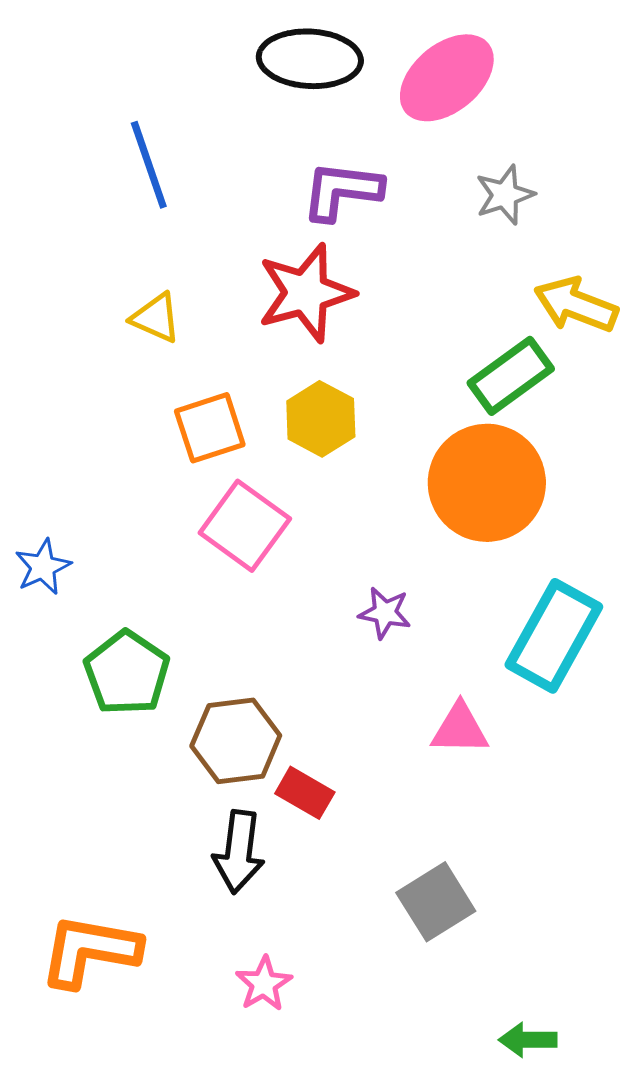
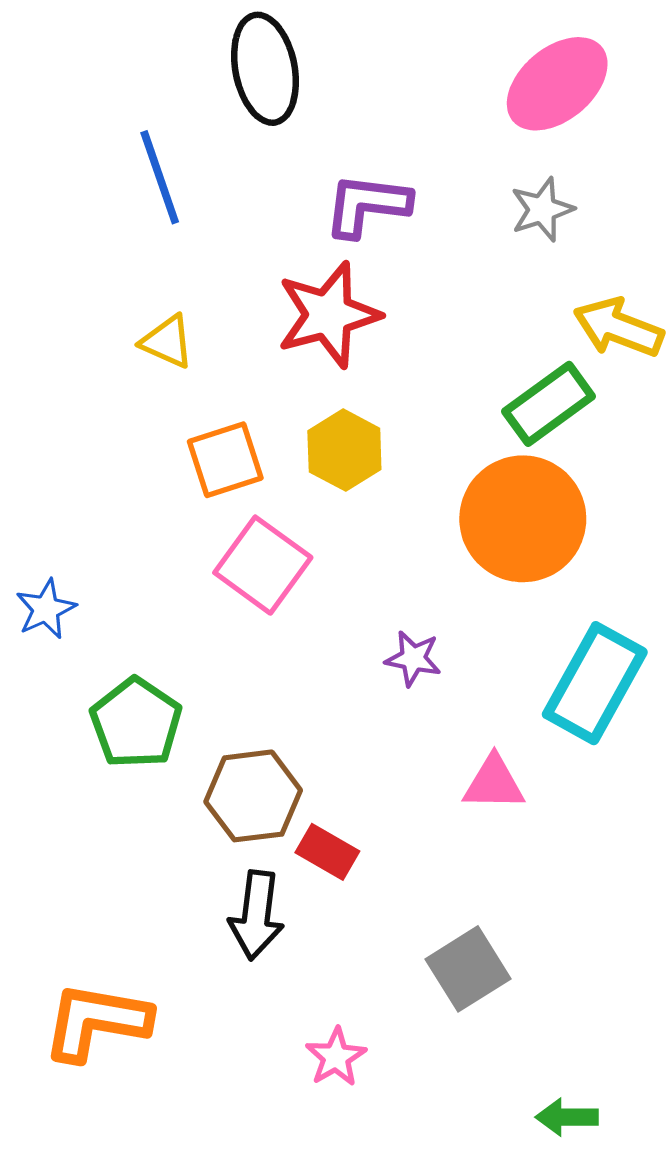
black ellipse: (310, 59) -> (265, 69), moved, turned 76
pink ellipse: (447, 78) -> (557, 84), moved
pink star: (264, 984) -> (336, 1057), moved

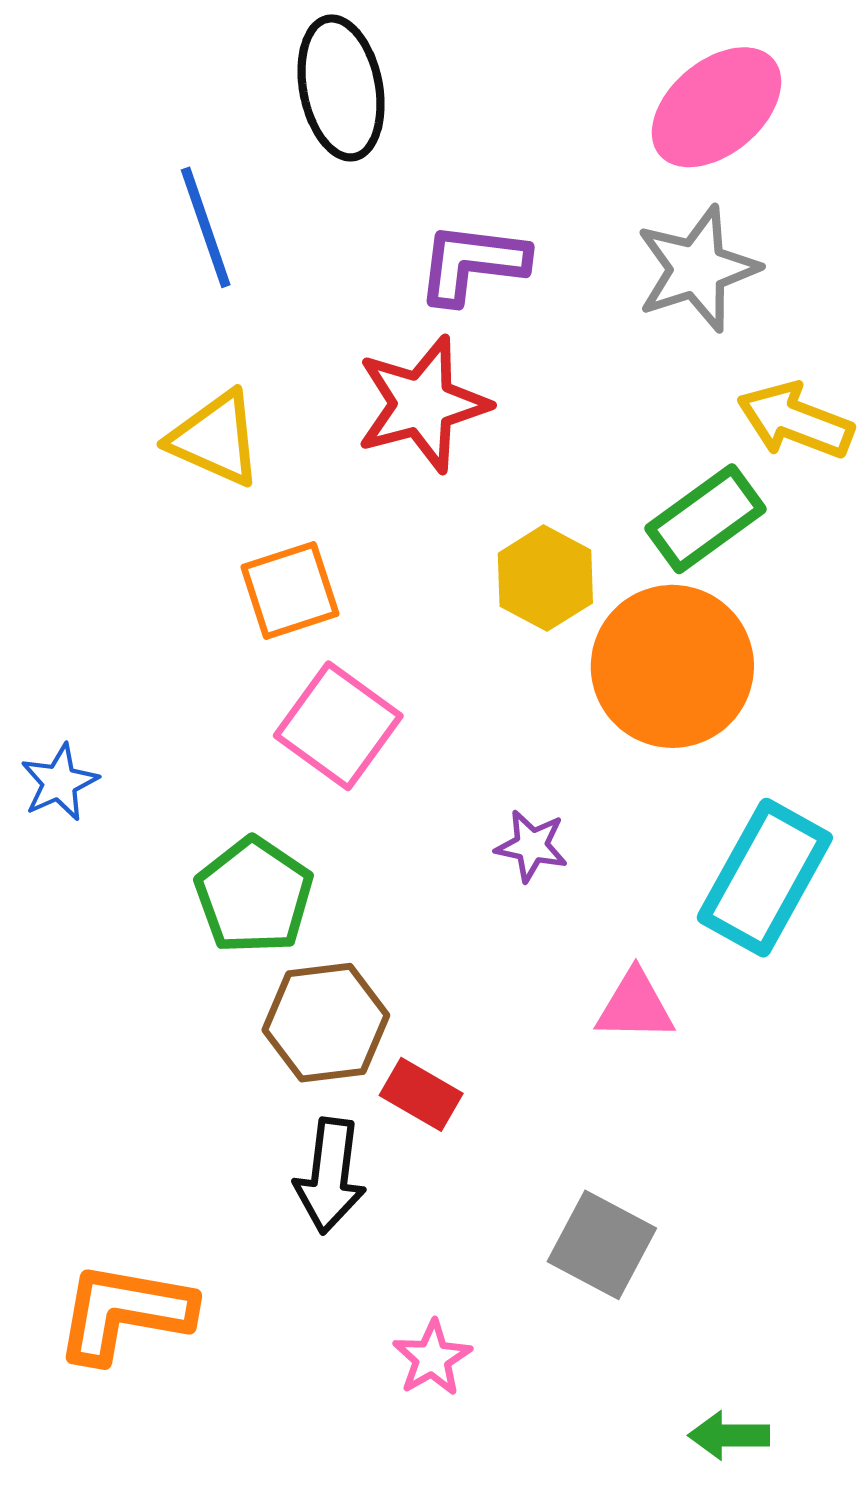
gray star: (542, 209) -> (697, 269), size x1.5
yellow triangle: (167, 342) -> (215, 439), size x1.4
yellow hexagon: (344, 450) -> (545, 578), moved
green pentagon: (136, 723) -> (254, 896), moved
gray square: (468, 969) -> (602, 1245), turned -30

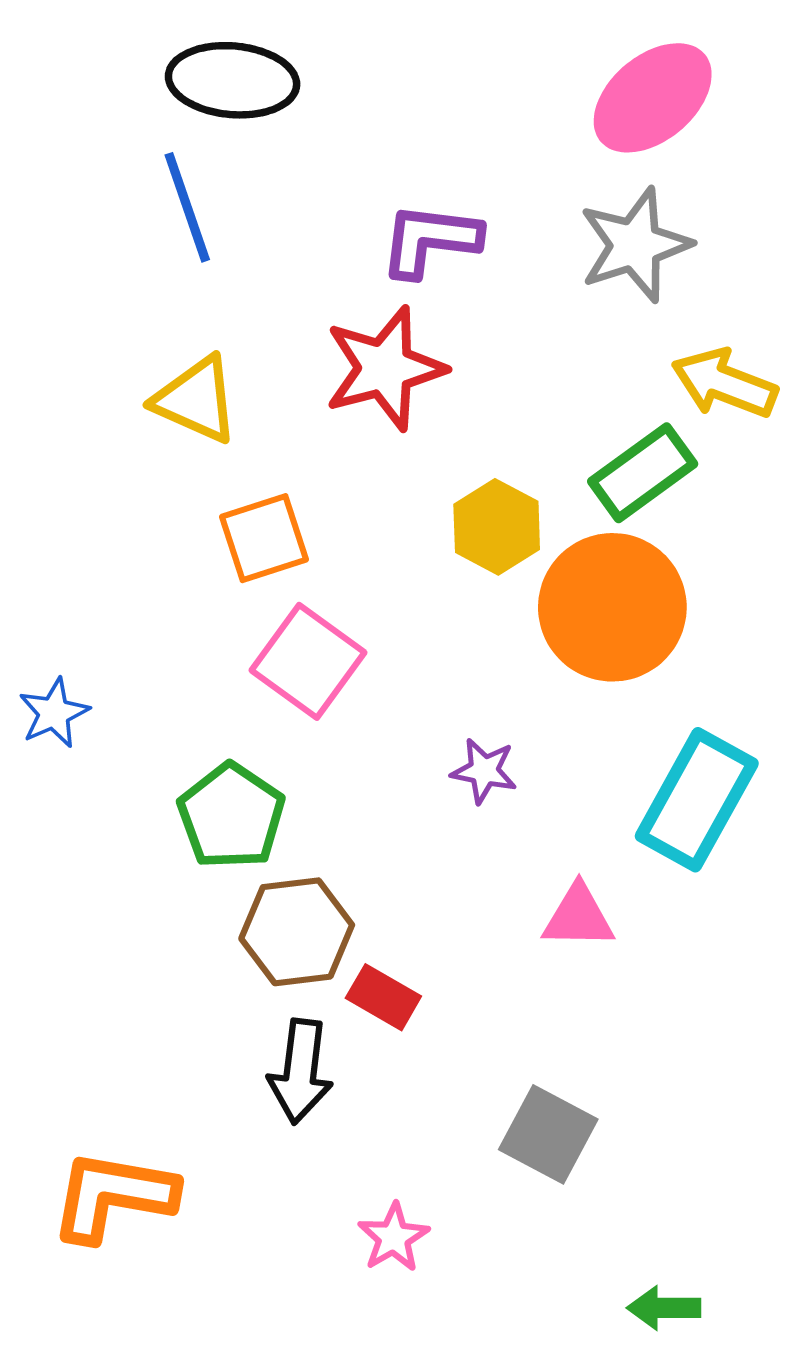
black ellipse: (341, 88) -> (233, 80), moved, turned -74

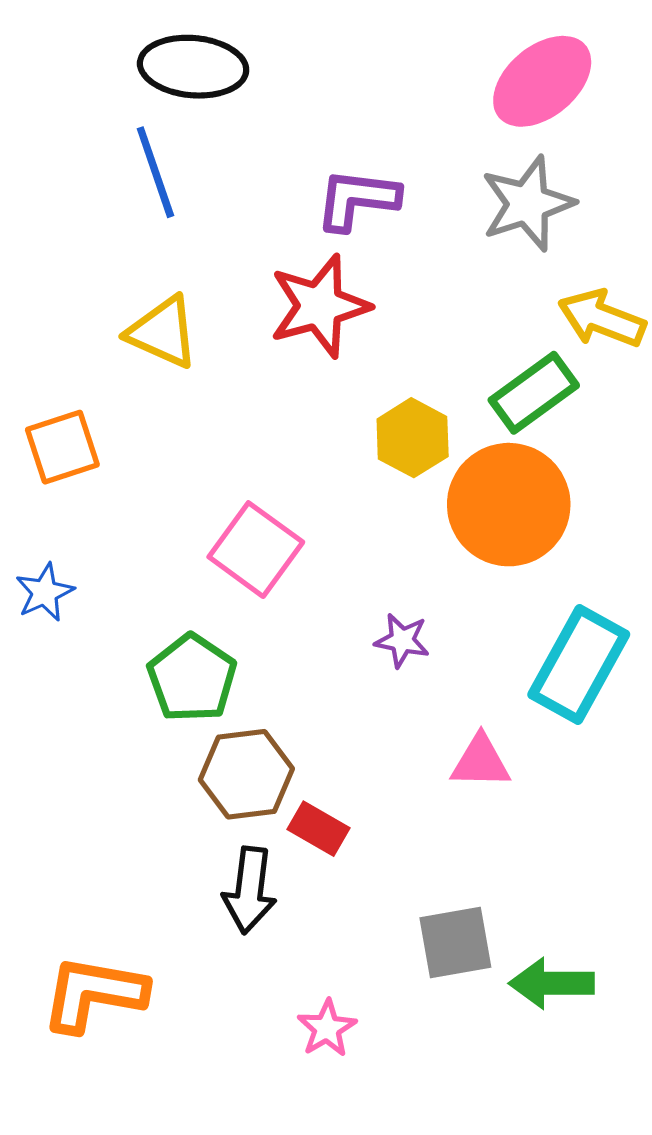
orange square: (264, 538) -> (62, 447), moved
gray square: (548, 1134) -> (455, 943), turned -38
green arrow: (664, 1308) -> (552, 983), moved, size x1.4

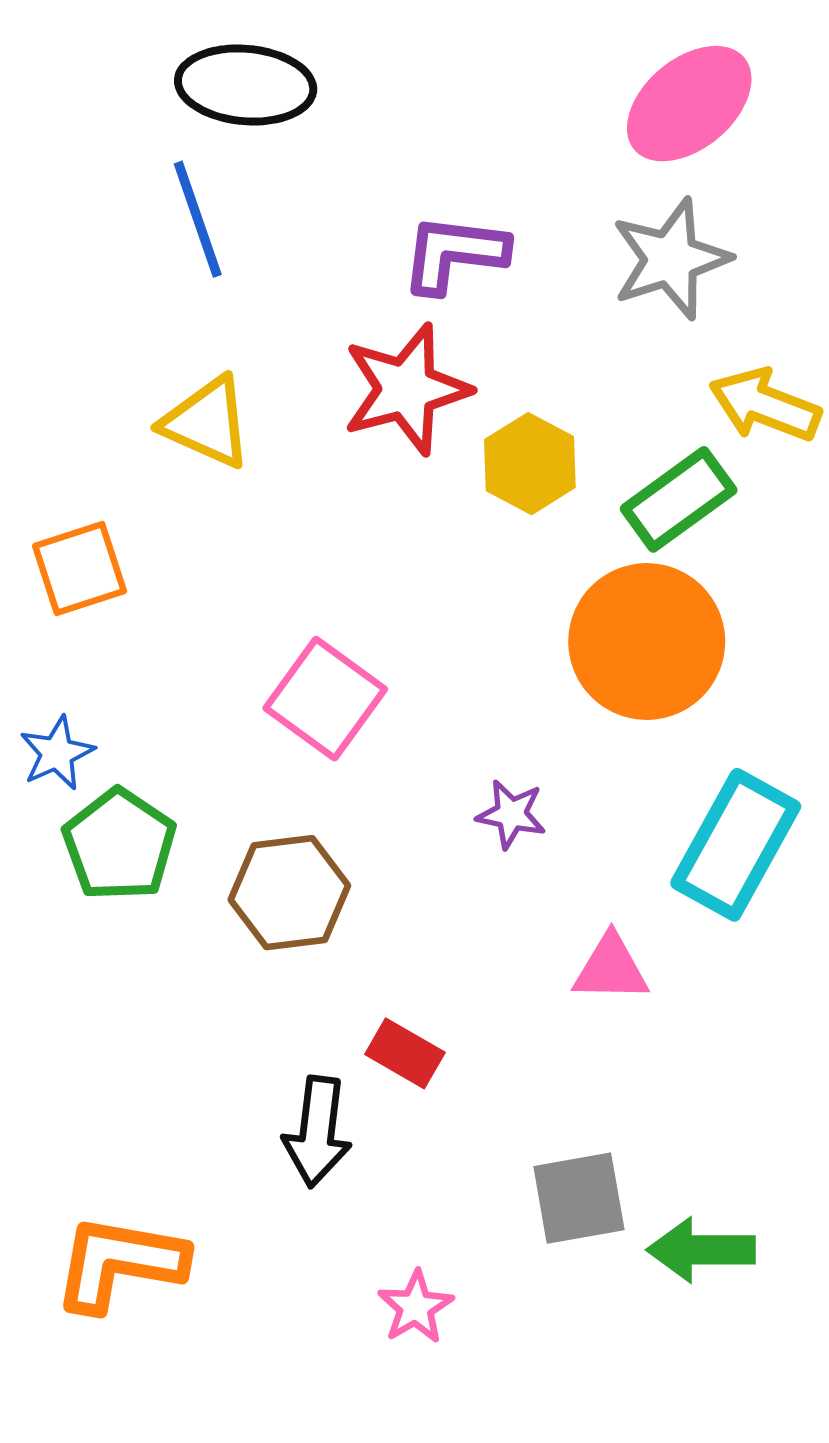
yellow hexagon: (413, 438) -> (530, 464), moved
green pentagon: (192, 678) -> (119, 845), moved
brown hexagon: (246, 774) -> (289, 893), moved

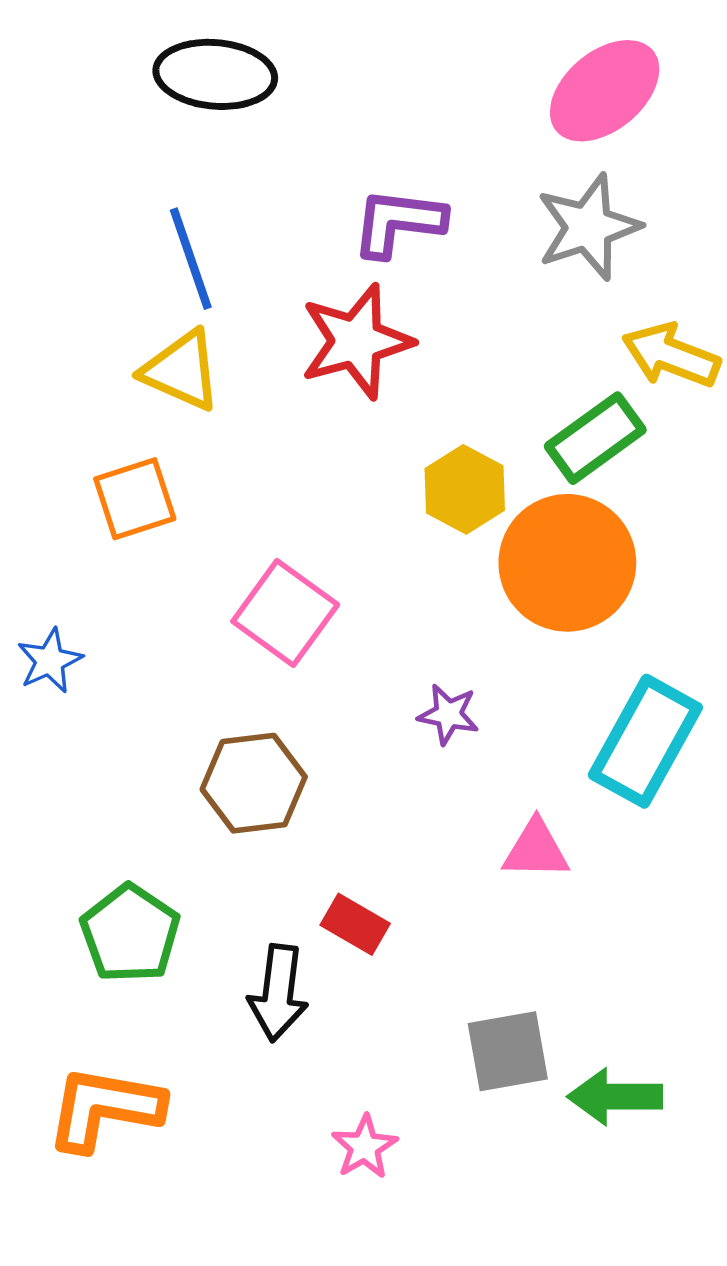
blue line: (198, 219) -> (191, 259), moved
yellow hexagon: (530, 464) -> (465, 489), moved
orange square: (80, 568) -> (135, 499), moved
green pentagon: (119, 845) -> (130, 934), moved

